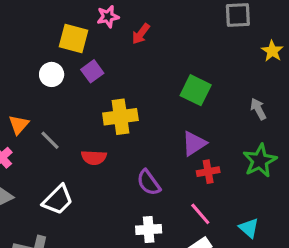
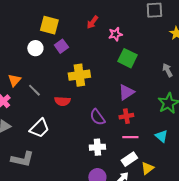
pink star: (108, 17) -> (115, 34), moved
red cross: (208, 172) -> (126, 116), moved
pink line: (200, 214) -> (130, 137), turned -49
cyan triangle: (249, 228) -> (161, 136), moved

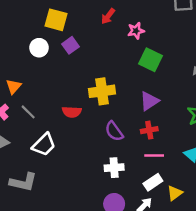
yellow cross: (79, 75) -> (102, 91), moved
gray line: (34, 90) -> (28, 112), moved

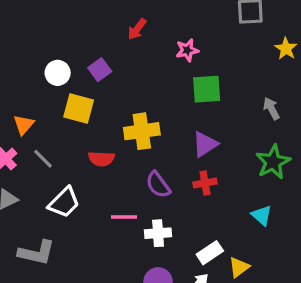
red arrow: (108, 16) -> (137, 29), moved
yellow square: (56, 20) -> (79, 109), moved
green square: (150, 60) -> (207, 89), turned -30
pink line: (154, 156) -> (124, 217), moved

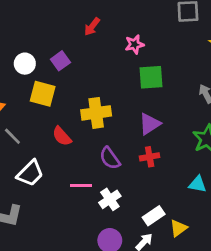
red semicircle: (101, 159) -> (62, 136), turned 45
cyan triangle: (262, 215) -> (198, 184), turned -30
white cross: (158, 233) -> (110, 199), turned -30

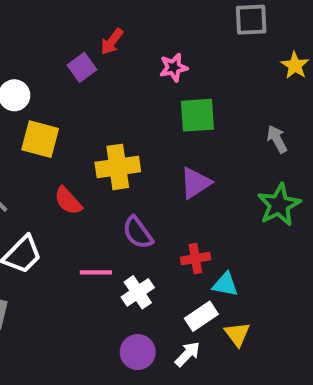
purple square: (60, 61) -> (82, 67), moved
red cross: (150, 157) -> (195, 259), moved
cyan triangle: (198, 184) -> (225, 284), moved
yellow triangle: (178, 228) -> (237, 334), turned -30

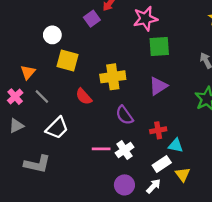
pink star: (174, 67) -> (145, 19), size x1.5
pink line: (96, 272) -> (101, 149), moved

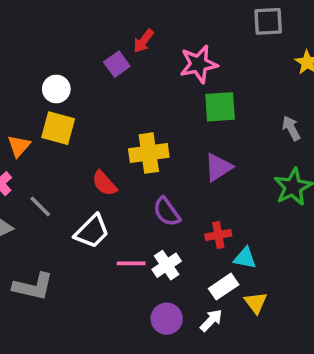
yellow square: (67, 61) -> (58, 128), moved
gray line: (42, 97) -> (40, 206), moved
white trapezoid: (57, 128) -> (92, 231), moved

